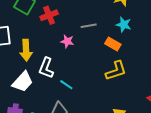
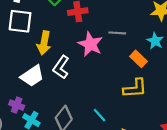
pink star: (67, 41) -> (90, 44), size x1.6
cyan line: (66, 85) -> (100, 115), moved

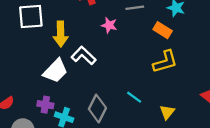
pink star: (90, 44) -> (109, 25), size x0.6
white L-shape: (61, 67) -> (84, 56), turned 110

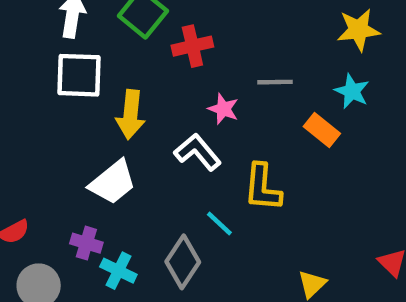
white L-shape: (84, 56) -> (198, 152), moved
yellow L-shape: (165, 62) -> (263, 187), moved, turned 104
cyan line: (134, 97) -> (219, 223), moved

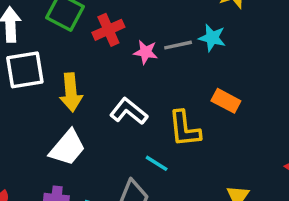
cyan star: (352, 91) -> (212, 38), moved
pink star: (223, 109) -> (146, 52), moved
orange rectangle: (322, 130) -> (226, 101), moved

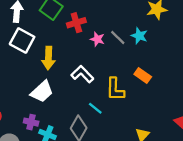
gray line: (178, 45) -> (118, 37), turned 49
white square: (25, 70) -> (22, 41), turned 30

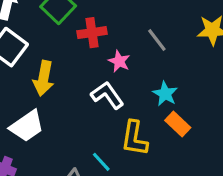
cyan star: (139, 36) -> (165, 94), moved
gray line: (118, 37) -> (157, 40), moved
white L-shape: (82, 74) -> (107, 95), moved

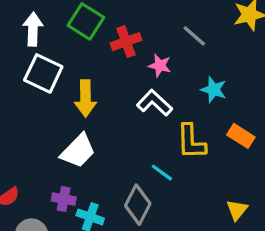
orange rectangle: (178, 124) -> (241, 136), moved

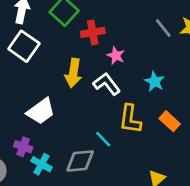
gray line: (194, 36) -> (163, 28), moved
yellow arrow: (85, 98) -> (73, 73), moved
gray diamond: (138, 205) -> (80, 161), turned 48

